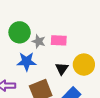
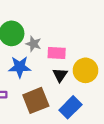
pink rectangle: (59, 40) -> (57, 53), moved

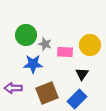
yellow circle: (85, 70) -> (90, 45), moved
black triangle: (60, 75) -> (82, 74), moved

